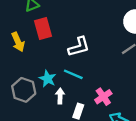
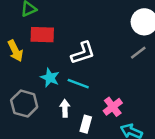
red rectangle: (43, 29) -> (42, 35), turned -70
cyan star: (47, 79) -> (50, 78), moved

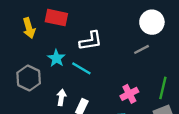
pink cross: (113, 107) -> (129, 94), moved
white arrow: (65, 108) -> (61, 97), moved

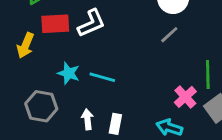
yellow arrow: (29, 28) -> (25, 45), turned 54
white L-shape: (91, 41) -> (91, 23), moved
pink cross: (129, 94) -> (185, 97), moved

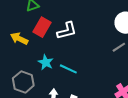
red rectangle: (55, 24) -> (42, 27), turned -66
yellow arrow: (25, 45) -> (19, 39), turned 84

